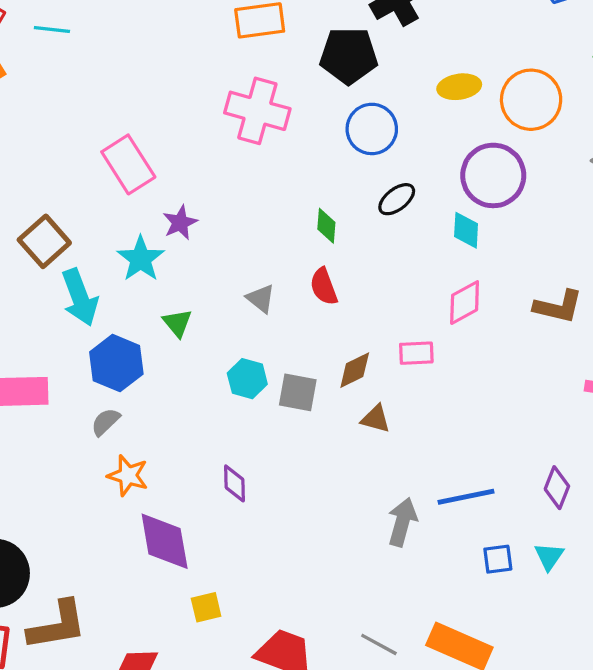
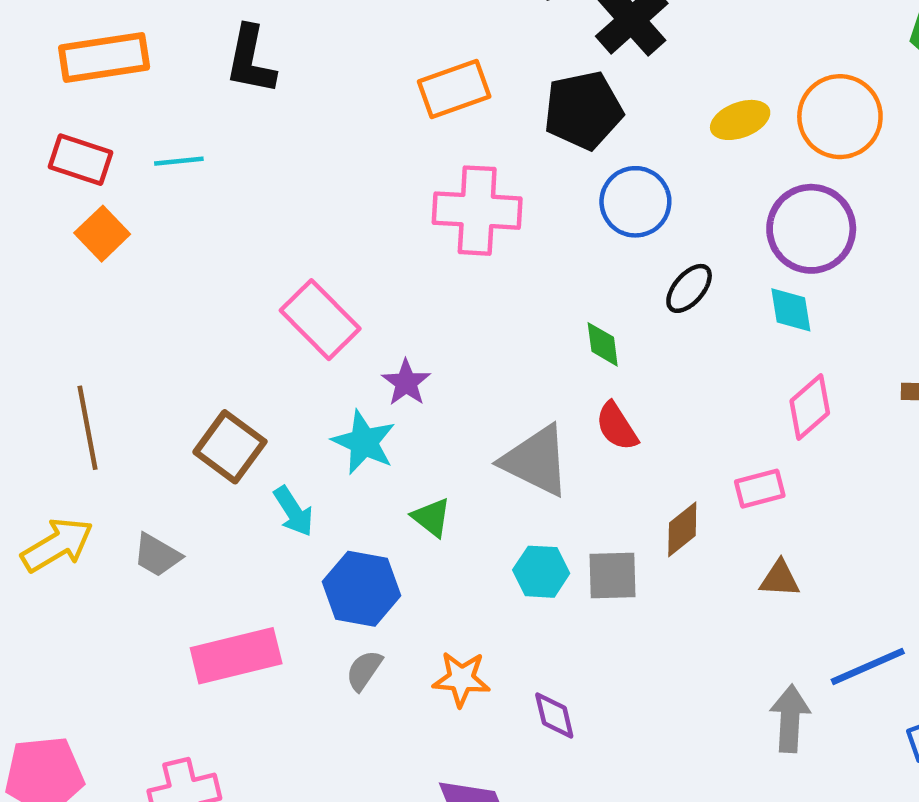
cyan arrow: (80, 297) -> (293, 511), size x0.7
gray triangle: (261, 299) -> (536, 461), size x1.8
brown triangle: (376, 419) -> (780, 579), moved
orange star: (128, 475) -> (461, 679), moved

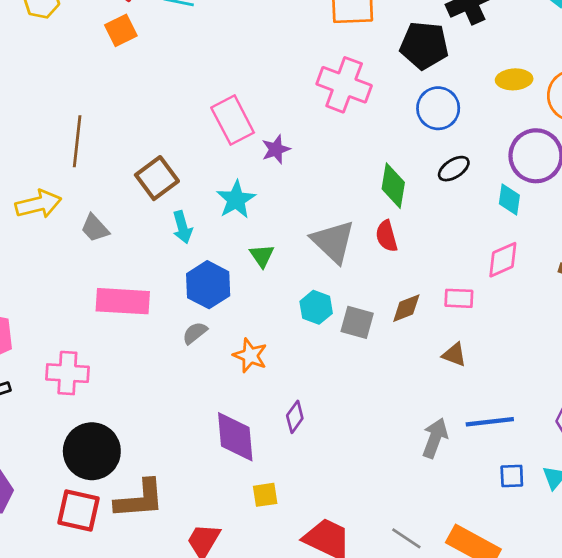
green diamond: (603, 344) -> (393, 186), size x1.5
purple star: (406, 382) -> (276, 149), moved
purple diamond: (554, 715) -> (295, 417), moved, turned 32

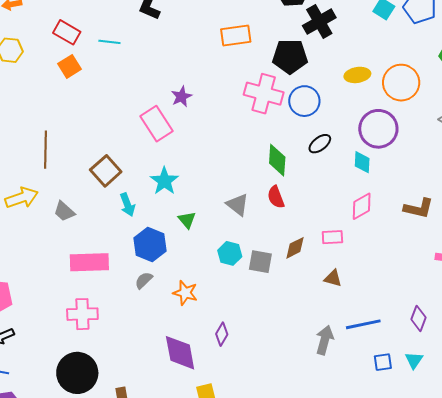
pink cross: (344, 85) -> (264, 94), moved
purple star: (276, 149) -> (181, 97), moved
gray triangle: (333, 242) -> (238, 205), size x0.7
pink cross: (67, 373) -> (82, 314), moved

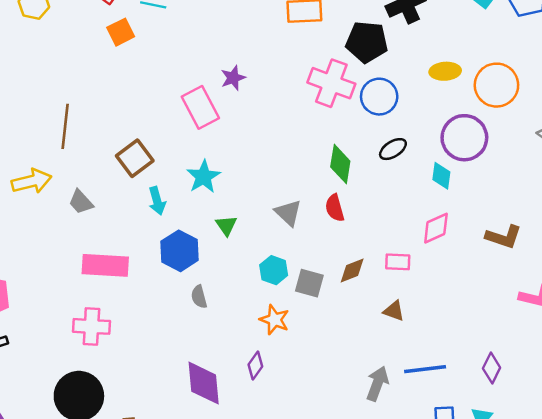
orange square: (69, 66) -> (121, 32), moved
gray semicircle: (144, 280) -> (199, 297), moved, turned -66
orange star: (185, 293) -> (275, 320), moved

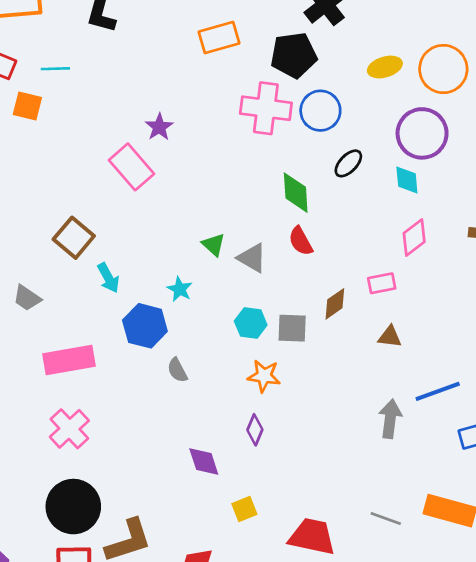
orange square: (121, 32) -> (27, 106), turned -36
cyan star: (204, 177) -> (180, 289), moved, size x0.7
green triangle: (226, 225) -> (214, 245), moved
pink cross: (91, 326) -> (69, 429), turned -33
purple diamond: (204, 383) -> (204, 462), size x0.7

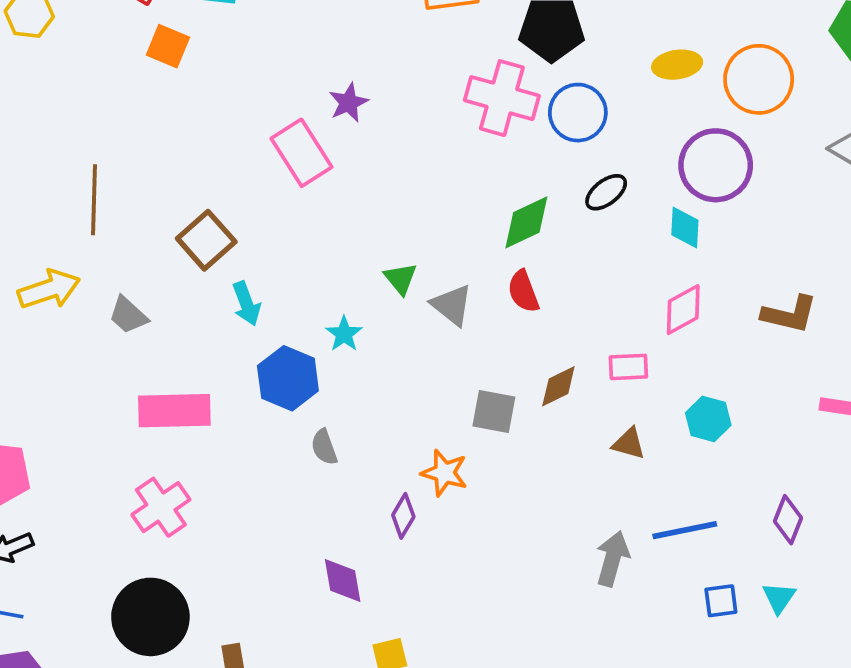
green diamond: (296, 193) -> (526, 222), turned 60
cyan hexagon: (251, 323) -> (708, 419), moved
purple diamond: (255, 430) -> (403, 516), moved

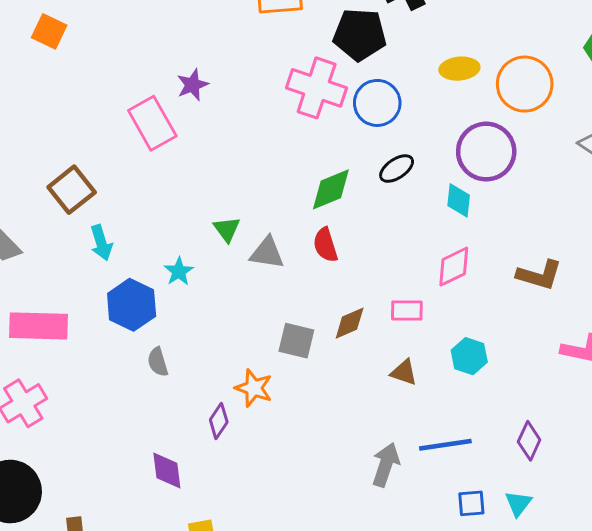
gray triangle: (452, 305) -> (267, 253), turned -33

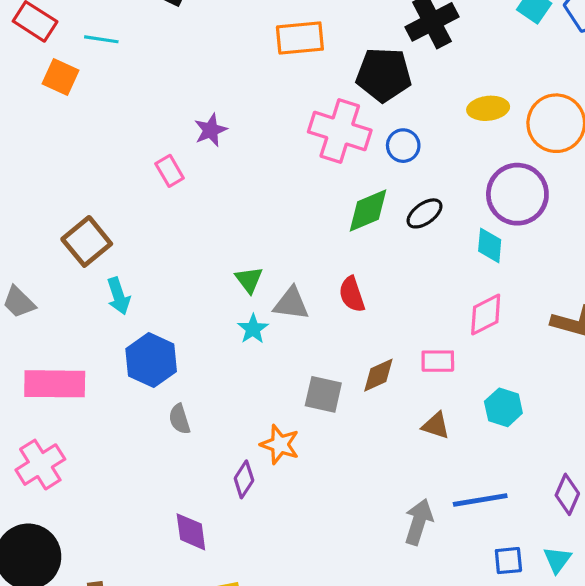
blue circle: (377, 103) -> (403, 146), size x0.7
pink rectangle: (152, 123) -> (170, 171), size x0.6
green diamond: (331, 189) -> (368, 210), moved
cyan star: (179, 272) -> (253, 329), moved

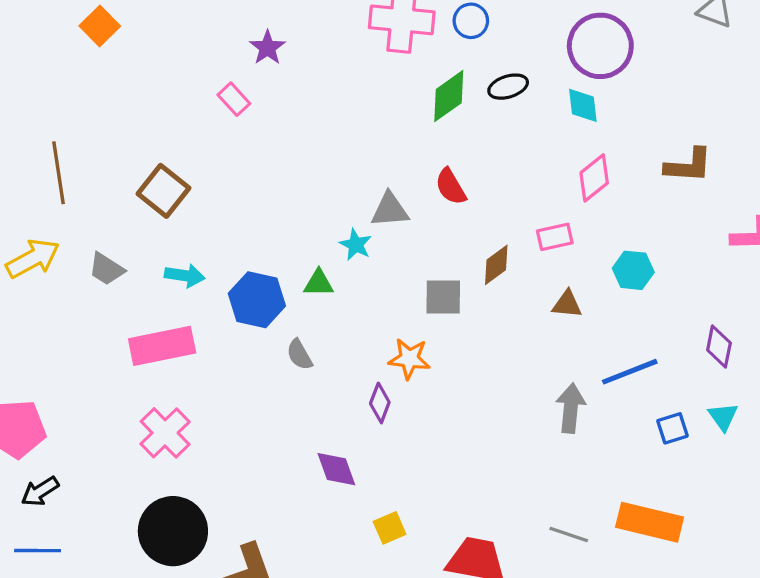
orange square: (60, 77) -> (100, 26), turned 33
black ellipse: (425, 213) -> (508, 87), turned 30
green triangle: (249, 280) -> (319, 283), moved, turned -40
cyan arrow: (119, 296) -> (185, 276), moved, turned -51

